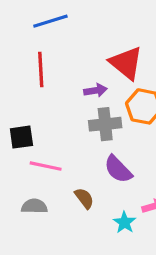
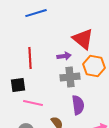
red line: (41, 69) -> (30, 58), moved
purple semicircle: (118, 169) -> (78, 105), turned -144

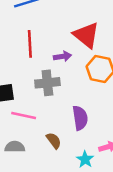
red line: (30, 58) -> (30, 44), moved
gray cross: (70, 77) -> (47, 83), moved

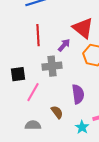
purple arrow: (63, 56) -> (64, 45), turned -40
pink line: (24, 115) -> (33, 92), turned -72
gray semicircle: (15, 147) -> (33, 125), moved

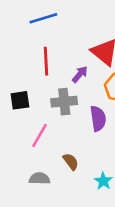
black square: (18, 74) -> (20, 100), moved
purple semicircle: (78, 94) -> (98, 119), moved

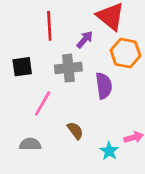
gray semicircle: (39, 178) -> (30, 144), moved

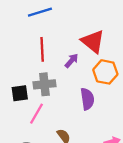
black square: (22, 67) -> (20, 93), moved
gray cross: (68, 68) -> (44, 84), moved

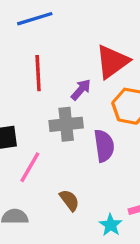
red triangle: (93, 41) -> (112, 62), turned 45
gray cross: (44, 84) -> (66, 124), moved

